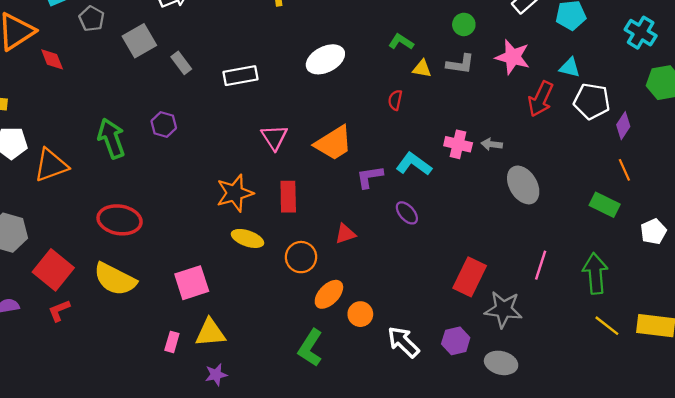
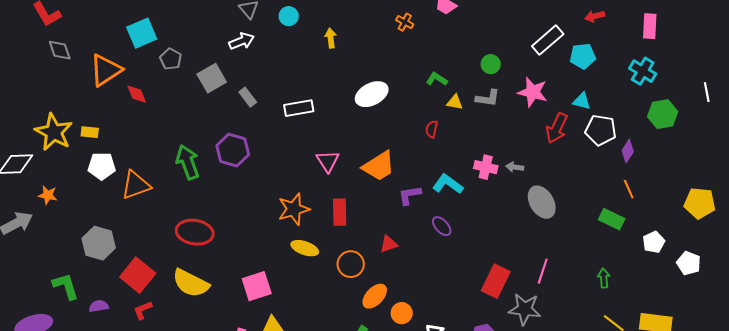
purple hexagon: (164, 124) -> (233, 150), size x1.5
pink line: (541, 265) -> (543, 271), moved
green arrow: (595, 273) -> (604, 278), size x0.6

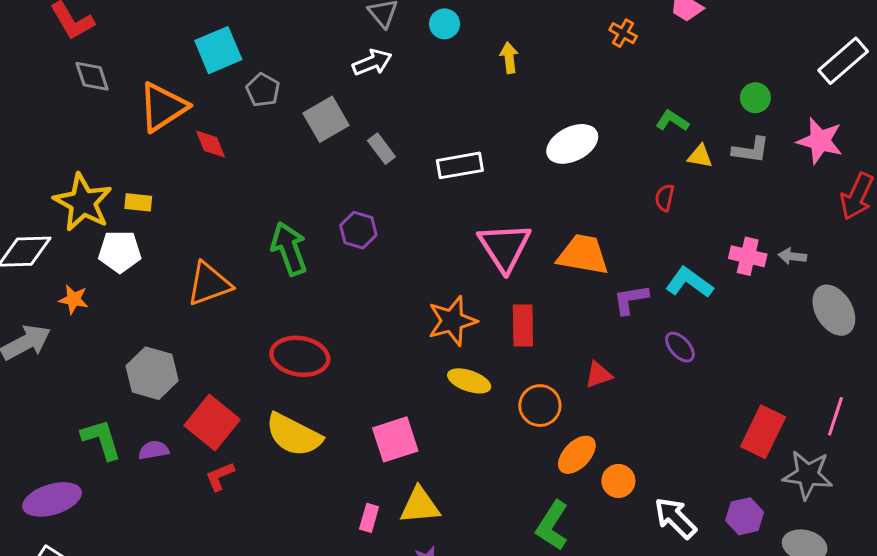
purple hexagon: (233, 150) -> (358, 230), size x0.7
pink triangle: (328, 161) -> (505, 247), size x1.5
white pentagon: (102, 166) -> (120, 252), moved
orange trapezoid: (379, 166) -> (583, 255), turned -138
purple semicircle: (99, 306) -> (154, 450), moved

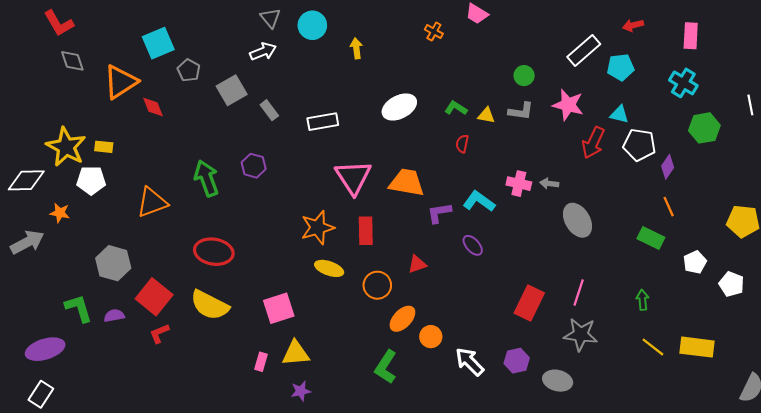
cyan circle: (445, 24) -> (312, 25), size x1.4
green L-shape: (672, 121) -> (456, 108), moved
gray star: (808, 475) -> (581, 334), moved

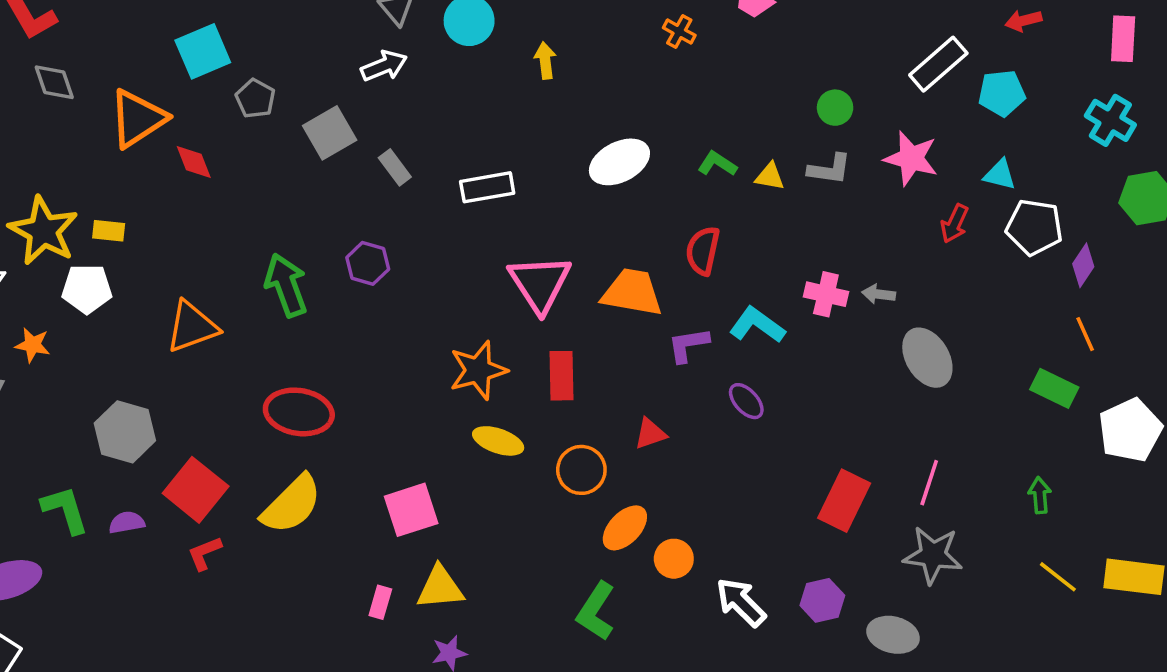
red arrow: (593, 143) -> (955, 224), size x0.7
red semicircle: (462, 144) -> (703, 251), moved, size x1.5
white pentagon: (695, 262) -> (1130, 430), size x1.6
yellow semicircle: (210, 305) -> (292, 504), turned -72

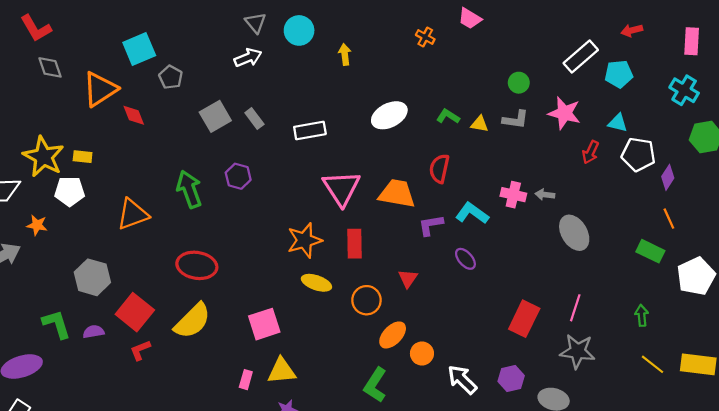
gray square: (330, 133) -> (215, 116), moved
red triangle: (650, 434) -> (408, 278), turned -36

